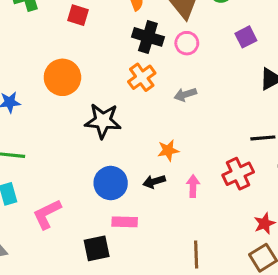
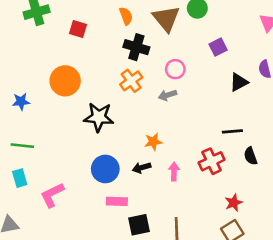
pink circle: (187, 43) -> (175, 69), moved
black square: (97, 248) -> (139, 225), moved

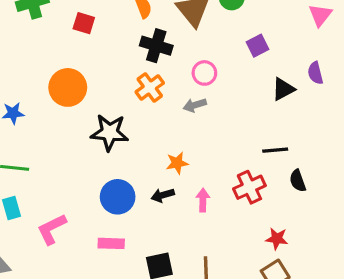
pink rectangle: (117, 201) -> (111, 243), moved
red star: (234, 203) -> (277, 239), turned 30

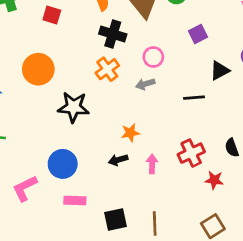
black line: (275, 150) -> (194, 98), moved
blue circle: (118, 197) -> (63, 164), moved
red star: (277, 239) -> (214, 180), moved

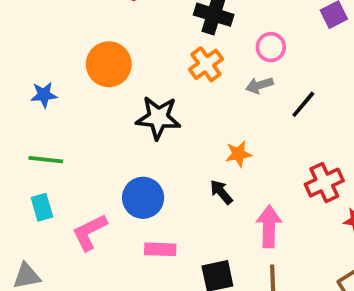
black line: (194, 98) -> (303, 104), moved, turned -45
black arrow: (118, 160) -> (221, 192), turned 66
pink arrow: (152, 164) -> (269, 226), moved, size x1.5

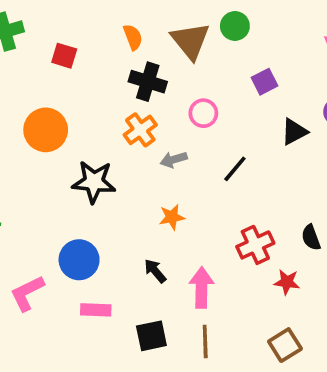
gray arrow: (259, 85) -> (174, 160), moved
black arrow: (221, 192) -> (155, 271), moved

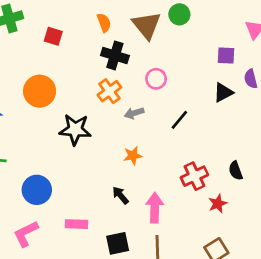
purple square: (265, 82) -> (226, 55), moved, turned 30
blue circle: (79, 260) -> (37, 190), moved
red star: (287, 282) -> (218, 204), turned -30
pink L-shape: (27, 293) -> (26, 234), moved

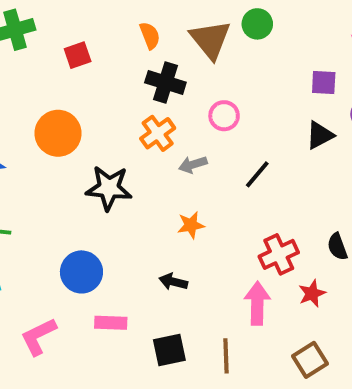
red square: (53, 36) -> (78, 55), turned -36
blue circle: (37, 190) -> (81, 272), moved
black arrow: (120, 195) -> (173, 282), turned -36
pink arrow: (155, 208) -> (257, 303), moved

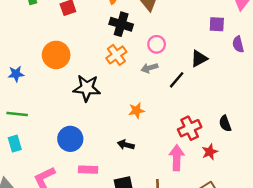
black triangle: (320, 135) -> (199, 58), moved
gray arrow: (193, 165) -> (149, 68), moved

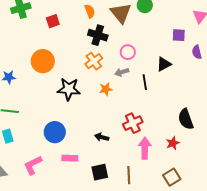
black line: (177, 80) -> (145, 82), turned -49
orange star: (136, 110) -> (106, 89), moved
black semicircle: (225, 123) -> (186, 119), size x1.5
red cross: (190, 128) -> (133, 123), moved

